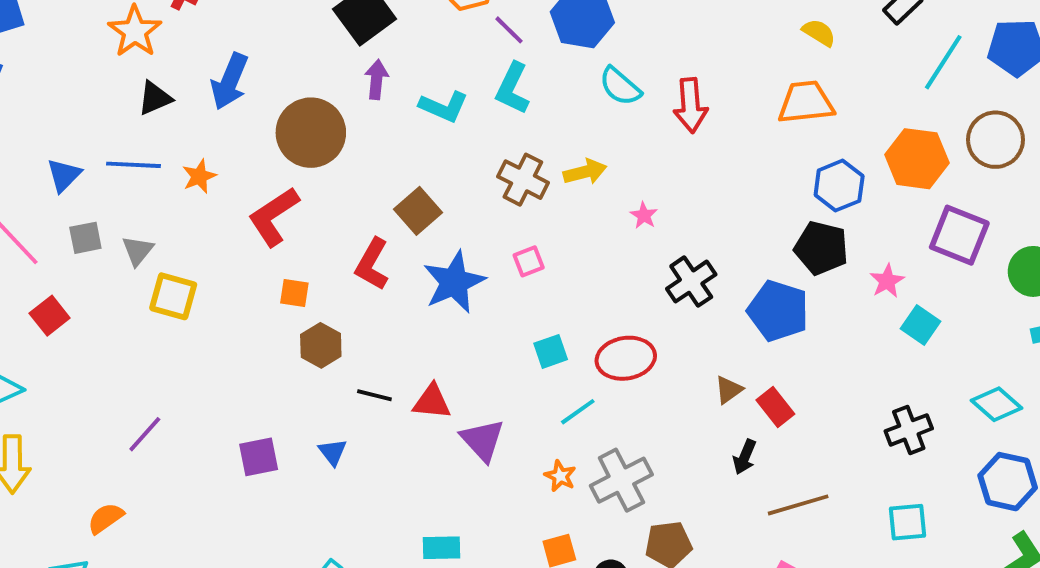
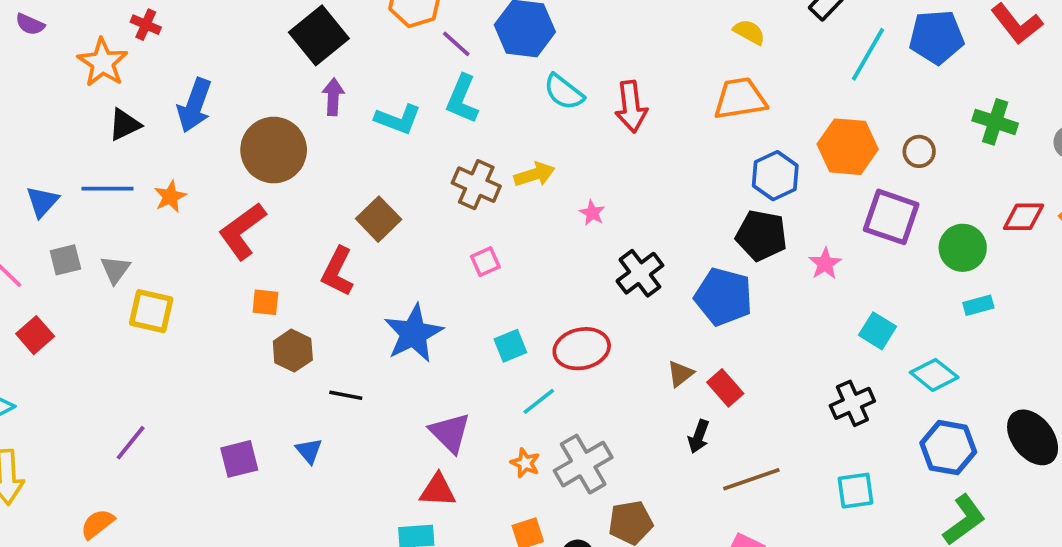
brown circle: (996, 140) -> (919, 151), moved, size x0.6
blue star: (454, 282) -> (413, 333), moved
cyan square: (921, 325) -> (878, 331), moved
red triangle: (432, 402) -> (438, 490), moved

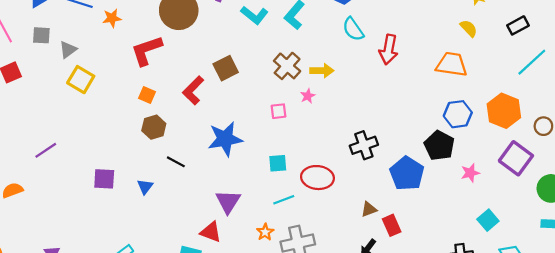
pink star: (592, 213) -> (308, 96), moved

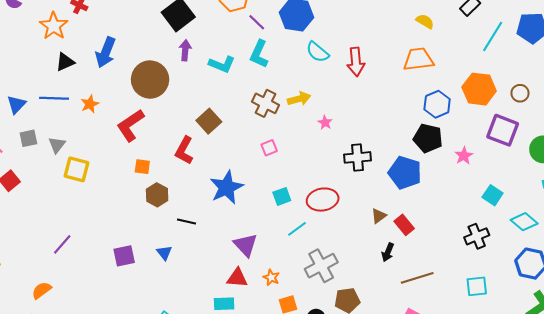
pink star: (308, 96) -> (325, 123), moved
black cross: (364, 145) -> (358, 157), turned 30
orange star: (265, 232) -> (271, 277), moved

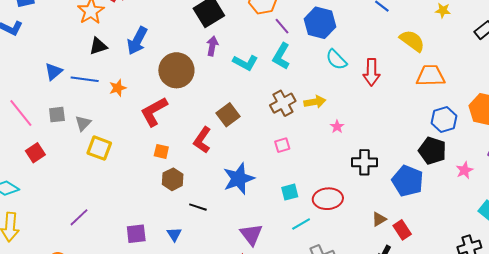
yellow semicircle: (425, 21) -> (412, 41), moved, size x1.5
brown cross: (265, 103) -> (283, 103), turned 30
blue triangle: (16, 104) -> (53, 72), moved

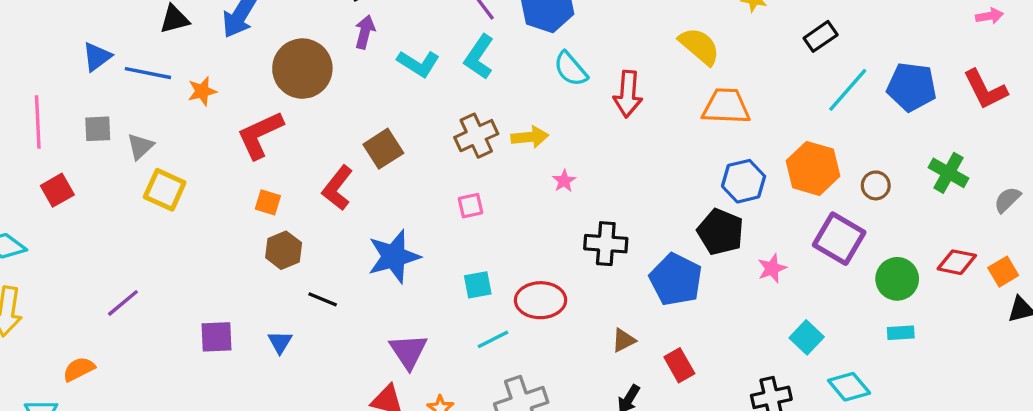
pink line: (21, 113) -> (38, 122), turned 32
red rectangle: (402, 230) -> (679, 365), moved

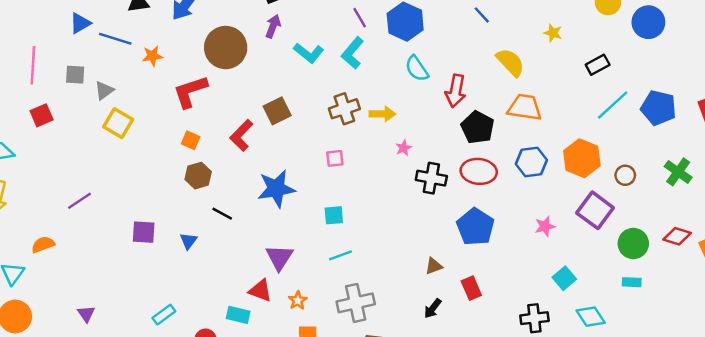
black pentagon: (720, 232) -> (478, 127), moved
black cross: (606, 244) -> (431, 178), moved
red ellipse: (541, 300) -> (479, 171), moved

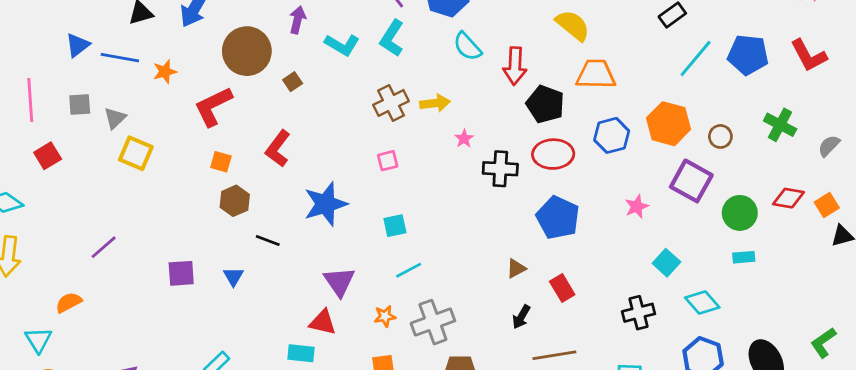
brown square: (277, 111) -> (293, 82), moved, size x0.6
orange star: (298, 300) -> (385, 316), moved, turned 30

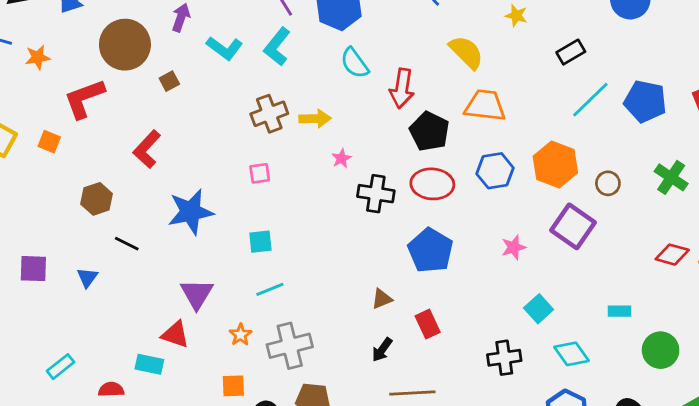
orange square: (221, 162) -> (49, 142), moved
green circle: (740, 213) -> (661, 350), moved
orange star: (385, 316) -> (240, 335), turned -30

